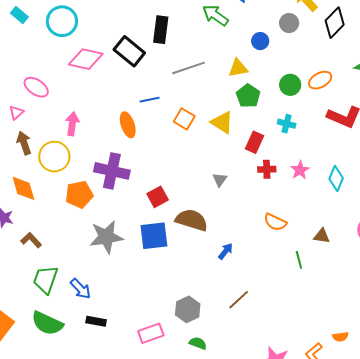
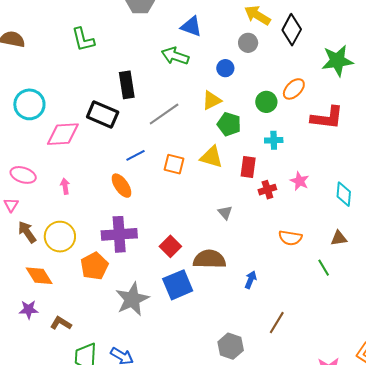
pink arrow: (72, 124) -> (65, 186), moved, size x0.7
cyan diamond: (336, 178) -> (344, 194), moved

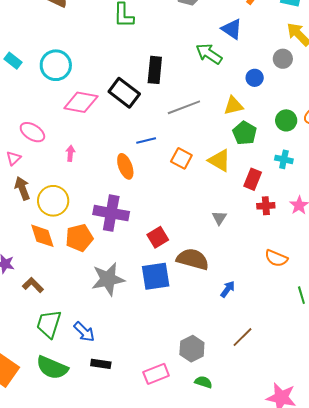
orange diamond: (39, 276) -> (42, 236), moved

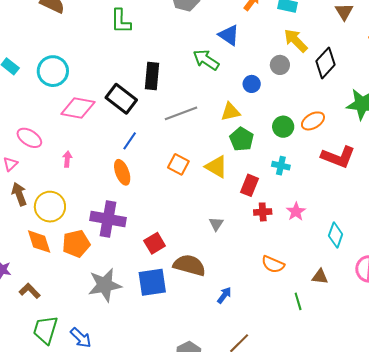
blue line: (146, 140) -> (130, 141), moved, turned -42

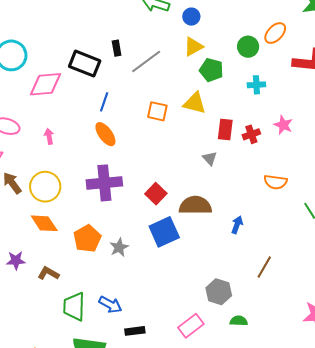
black rectangle: (152, 76) -> (117, 48), moved, size x0.6
blue circle: (252, 84) -> (191, 17), moved
red rectangle: (250, 185) -> (225, 129), moved
orange pentagon: (76, 244) -> (87, 238), moved
gray star: (105, 285) -> (119, 247), size x0.6

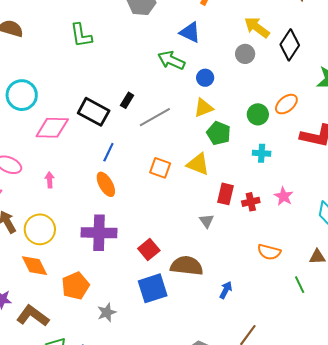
black rectangle: (117, 48) -> (127, 100), turned 35
gray star: (119, 247) -> (107, 312), moved
brown L-shape: (48, 273) -> (33, 316), size x1.5

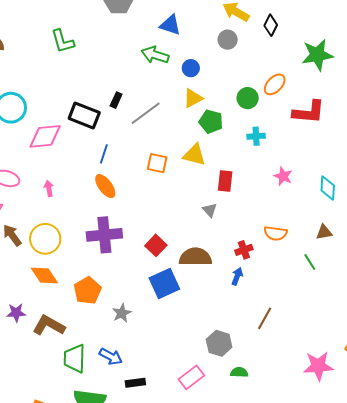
black diamond: (290, 45) -> (271, 25), size x0.7
red cross: (251, 202) -> (244, 250), moved

